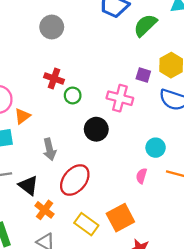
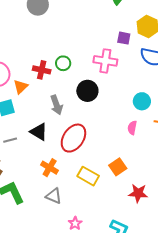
red cross: (54, 79) -> (42, 70), moved
gray arrow: (49, 149) -> (57, 105), moved
black triangle: (28, 185) -> (39, 132), moved
orange square: (120, 218) -> (118, 167), size x0.7

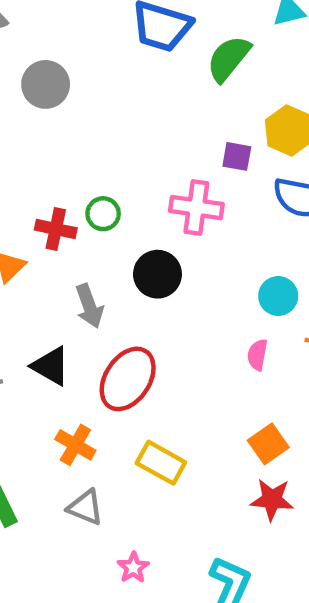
orange square: (118, 167) -> (268, 444), moved

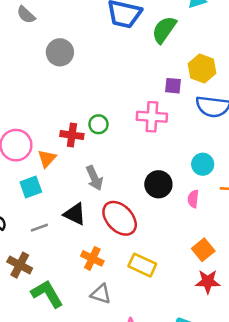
black circle: (157, 274) -> (158, 184), moved
red ellipse: (128, 379) -> (120, 218), turned -72

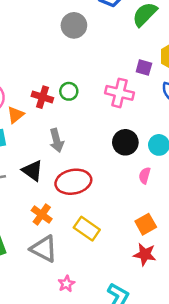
gray circle: (60, 52) -> (74, 25), moved
black circle: (158, 184) -> (125, 142), moved
red ellipse: (120, 218) -> (73, 182), turned -68
gray triangle: (101, 294) -> (44, 249), size x1.4

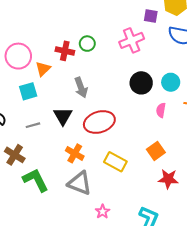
pink cross: (119, 93) -> (132, 40), turned -30
black triangle: (33, 171) -> (63, 116), turned 30
orange square: (146, 224) -> (156, 151), moved

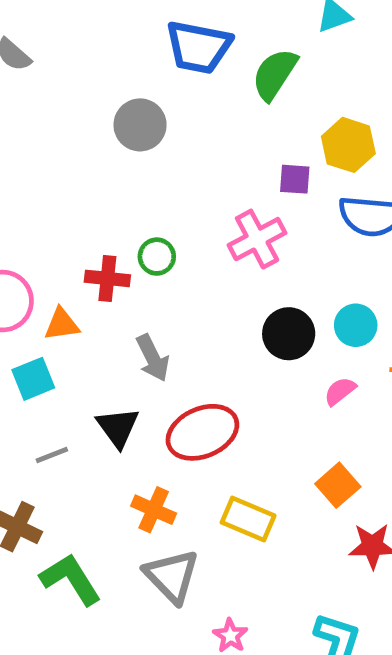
orange triangle: (43, 69) -> (62, 324), turned 42
pink semicircle: (161, 110) -> (340, 391), turned 48
gray triangle: (80, 183) -> (172, 576), turned 30

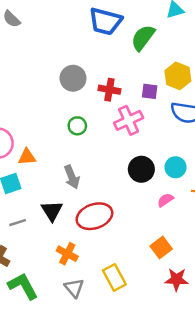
gray circle: (140, 125) -> (73, 78), moved
red cross: (107, 278) -> (109, 90), moved
yellow rectangle: (248, 519) -> (114, 277), moved, turned 35
gray triangle: (172, 576) -> (74, 288), size x0.7

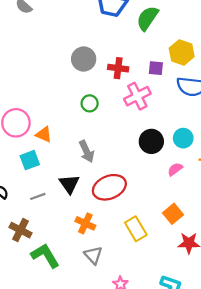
orange triangle: (27, 157) -> (44, 135), turned 30
yellow rectangle: (114, 277) -> (136, 229), moved

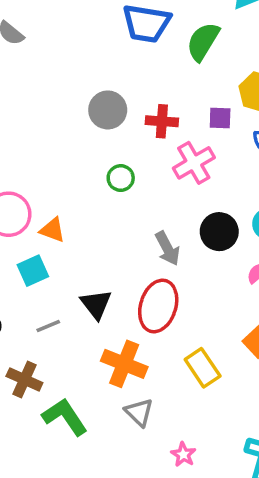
gray arrow: (87, 151) -> (167, 248), moved
red ellipse: (109, 187) -> (158, 306), turned -48
orange cross: (85, 223) -> (124, 364), size x1.4

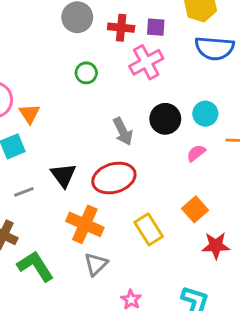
purple square: (220, 118) -> (156, 27), moved
orange triangle: (52, 230) -> (29, 114), turned 35
red ellipse: (158, 306) -> (114, 178), turned 54
gray triangle: (139, 412) -> (96, 264), turned 30

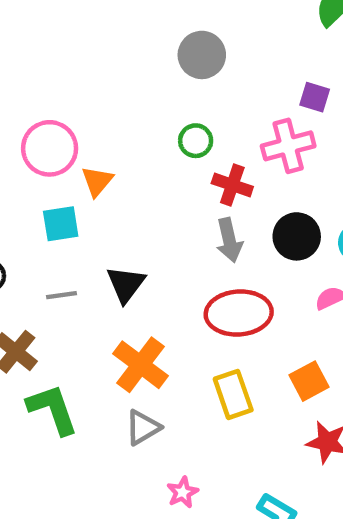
red cross: (121, 28) -> (232, 185), moved
red ellipse: (114, 178) -> (239, 313), moved

